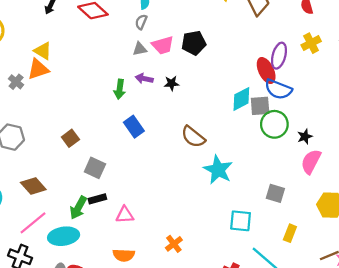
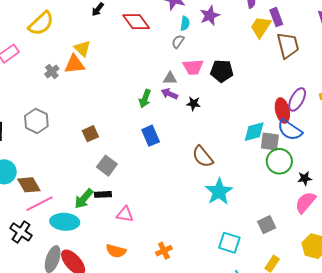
gray triangle: (140, 49) -> (170, 78), moved
brown diamond: (33, 186) -> (29, 185), moved
gray square: (275, 193) -> (267, 225), turned 36

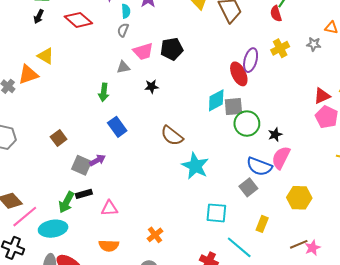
yellow triangle: (82, 48) -> (46, 56), moved
purple arrow: (169, 94) -> (97, 160), moved, turned 140
blue semicircle: (290, 130) -> (259, 166), moved

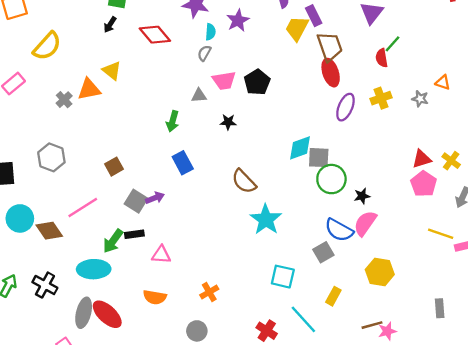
black pentagon: (172, 49) -> (257, 82), turned -30
red ellipse: (239, 74) -> (331, 73), moved
pink line: (25, 217) -> (83, 207), moved

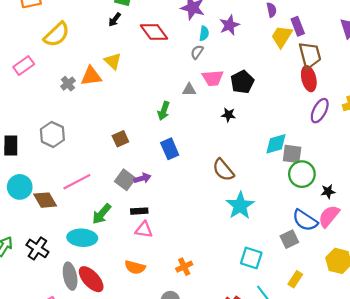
black star: (228, 122) -> (228, 115), moved
brown square: (114, 167) -> (120, 139), moved
black rectangle: (134, 234) -> (139, 211), moved
gray ellipse: (84, 313) -> (70, 276), turned -30

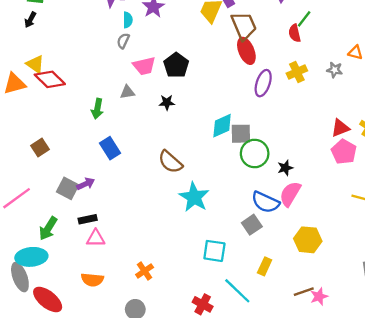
red diamond: (154, 32) -> (50, 79), moved
gray triangle: (189, 90) -> (127, 92), moved
brown square: (120, 139) -> (40, 148), moved
gray ellipse: (70, 276) -> (20, 277), moved

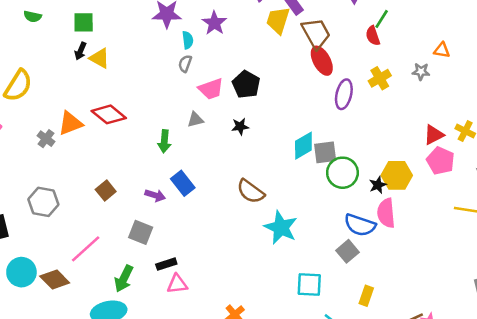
yellow triangle: (35, 64) -> (100, 58), moved
purple arrow: (86, 184) -> (155, 195), moved, turned 48
pink semicircle: (290, 194) -> (386, 213), turned -30
yellow hexagon: (308, 240) -> (397, 175), moved

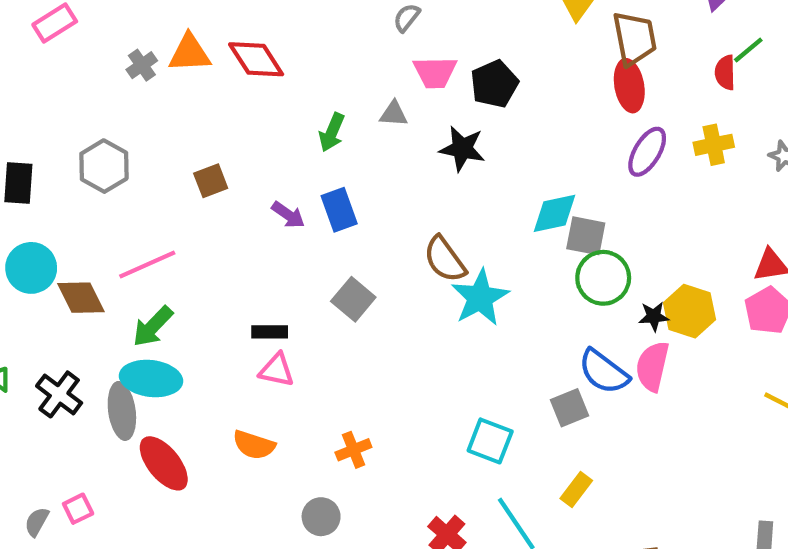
black star: (240, 126) -> (462, 149), size x1.5
cyan star: (281, 228) -> (480, 298), moved
gray square: (141, 232) -> (353, 299), moved
green arrow: (124, 279) -> (153, 326), moved

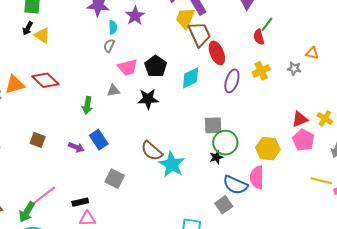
brown trapezoid: (635, 39) -> (199, 34), moved
brown square: (211, 181) -> (38, 140), turned -35
cyan diamond: (554, 213) -> (191, 78), moved
pink line: (147, 264) -> (44, 196), moved
black star: (654, 316) -> (216, 157), moved

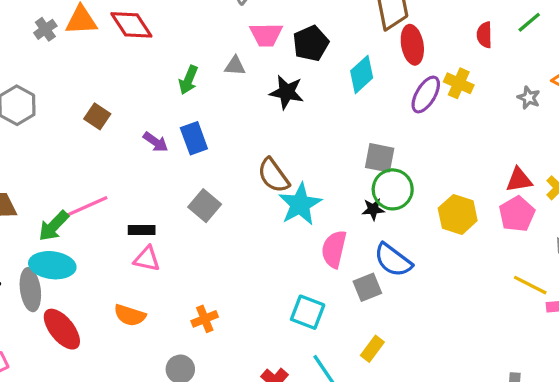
green line: (267, 24) -> (529, 22), moved
yellow cross: (261, 71) -> (459, 83), moved, turned 36
cyan diamond: (191, 78) -> (362, 74), turned -30
pink semicircle: (257, 177) -> (334, 249), moved

